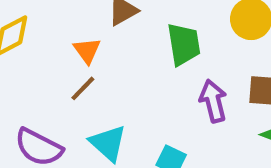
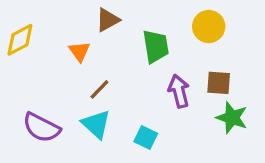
brown line: (83, 88) -> (99, 89), moved

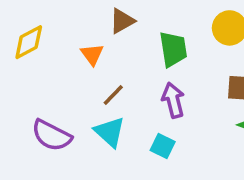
purple arrow: (179, 91) -> (173, 100), moved

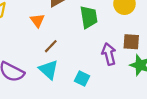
purple arrow: (173, 100) -> (109, 54), moved

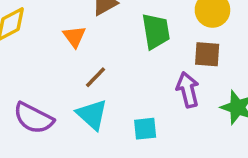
brown square: (131, 42) -> (207, 54), moved
cyan square: (82, 79) -> (145, 129), turned -32

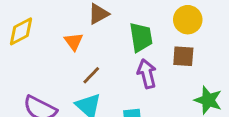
purple arrow: (188, 90) -> (147, 74), moved

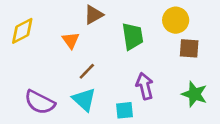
brown square: (183, 56) -> (189, 48), moved
purple arrow: (147, 74) -> (145, 86), moved

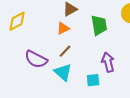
orange triangle: (71, 40) -> (63, 28), moved, turned 40
purple semicircle: (40, 102) -> (36, 59), moved

